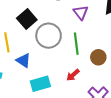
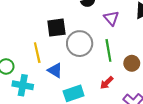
black square: (27, 19) -> (56, 28), turned 36

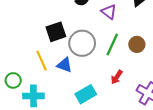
green line: (108, 50) -> (112, 45), turned 45
brown circle: (132, 63) -> (137, 44), moved
blue triangle: (55, 70) -> (65, 65), moved

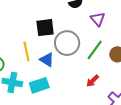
cyan rectangle: (86, 94) -> (39, 85), moved

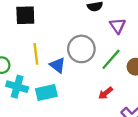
black square: (45, 28) -> (25, 15), moved

